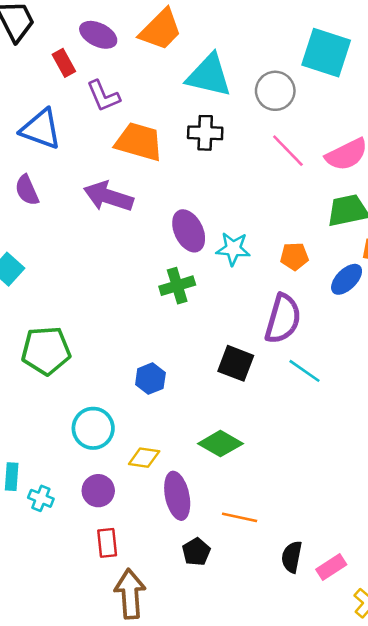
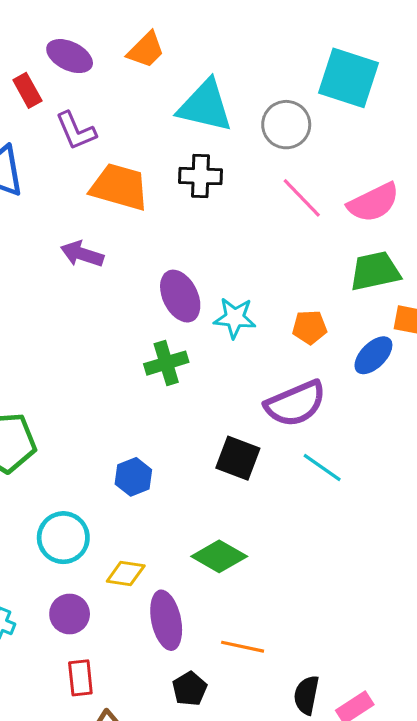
orange trapezoid: (161, 30) -> (146, 50), size x0.7
purple arrow: (108, 197) -> (82, 254), size x0.7
purple semicircle: (283, 319) -> (296, 404), turned 51

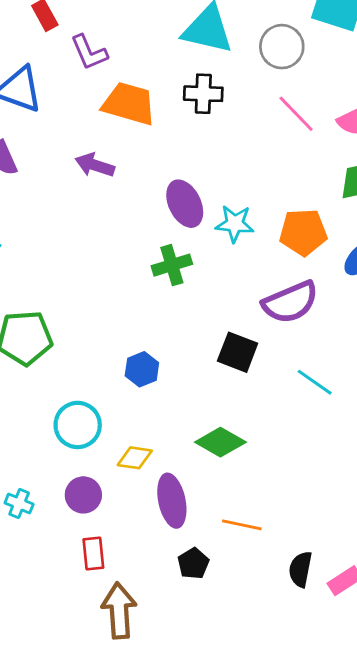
orange pentagon: (310, 327) -> (303, 232), size x1.5
cyan line: (322, 467) -> (315, 382), moved

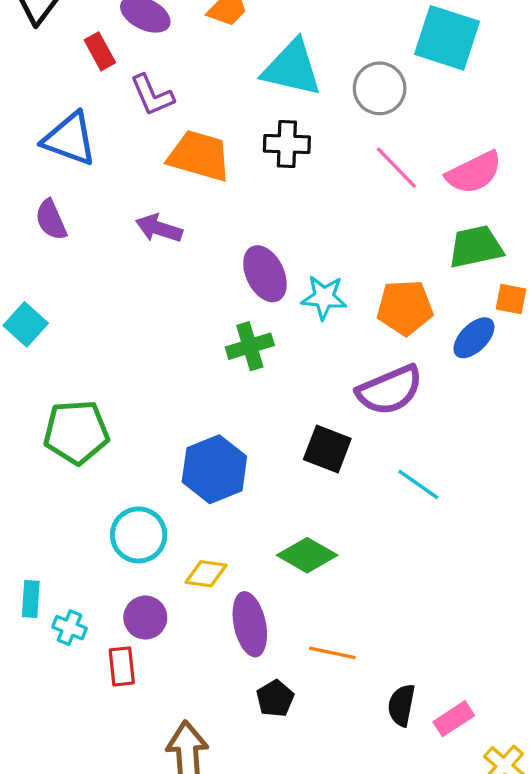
blue hexagon: (142, 369) -> (214, 469), size x1.6
red rectangle: (93, 553) -> (122, 666), moved

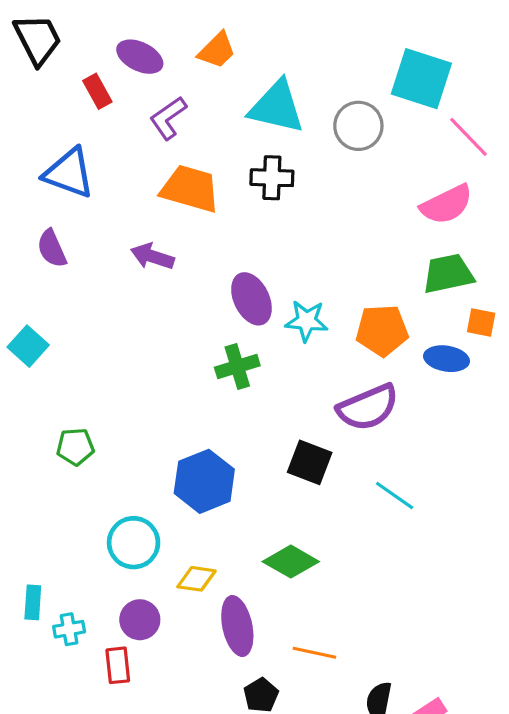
purple L-shape: (152, 95) -> (168, 118), moved, turned 78
pink line: (396, 168) -> (469, 137), moved
blue ellipse: (474, 338) -> (447, 359), turned 54
green pentagon: (76, 432) -> (75, 447), size x0.6
cyan cross: (69, 628) -> (69, 629), turned -32

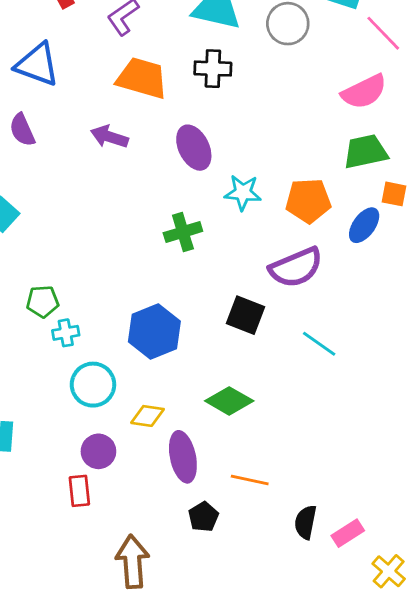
purple ellipse: (251, 299) -> (194, 148), moved
blue ellipse: (447, 359) -> (364, 225), turned -63
cyan cross: (69, 629) -> (66, 333), moved

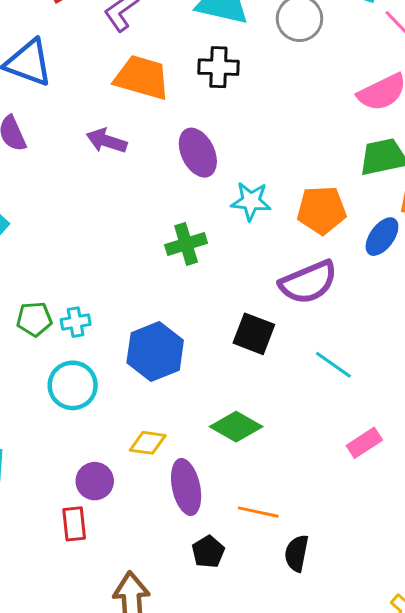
cyan cross: (66, 333) -> (76, 322), moved
cyan circle: (93, 385) -> (73, 385), moved
black semicircle: (306, 522) -> (297, 553), moved
pink rectangle: (348, 533) -> (364, 443), moved

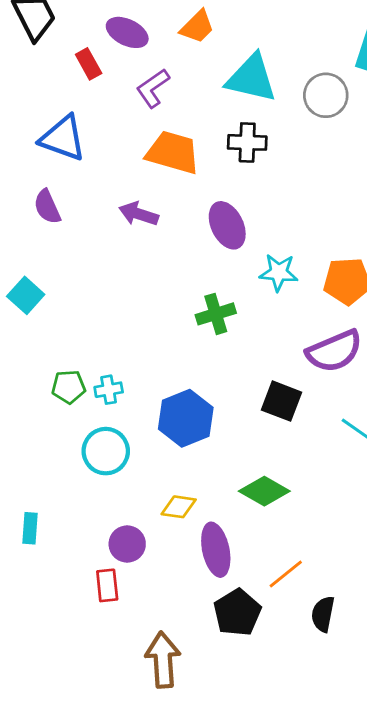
orange line: (258, 512) -> (286, 574), turned -51
black pentagon: (208, 552) -> (237, 613), size x1.5

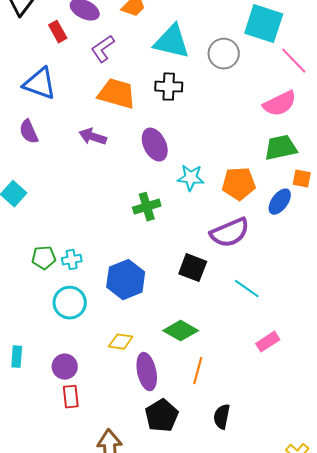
purple circle: (127, 544) -> (65, 367), moved
orange line: (286, 574) -> (198, 371), moved, turned -36

